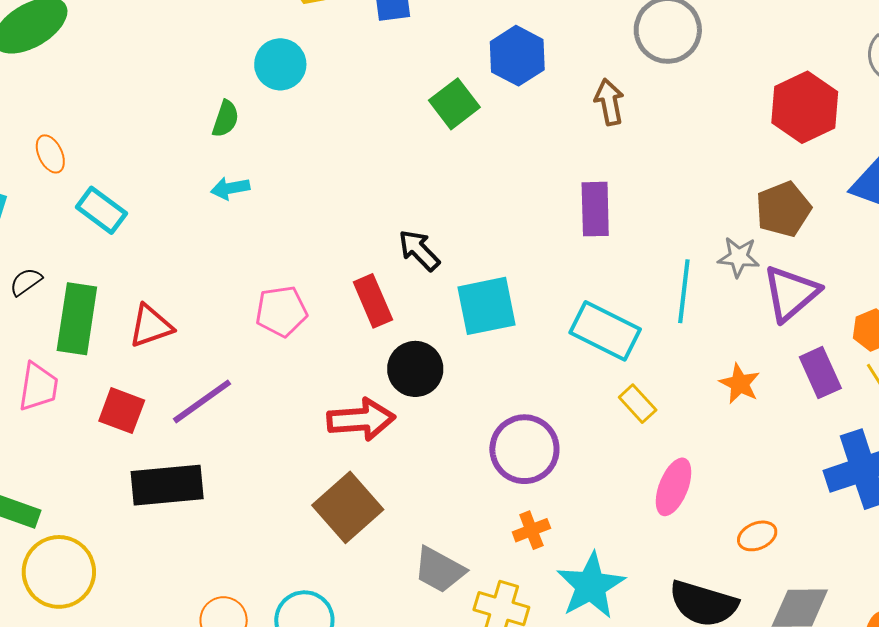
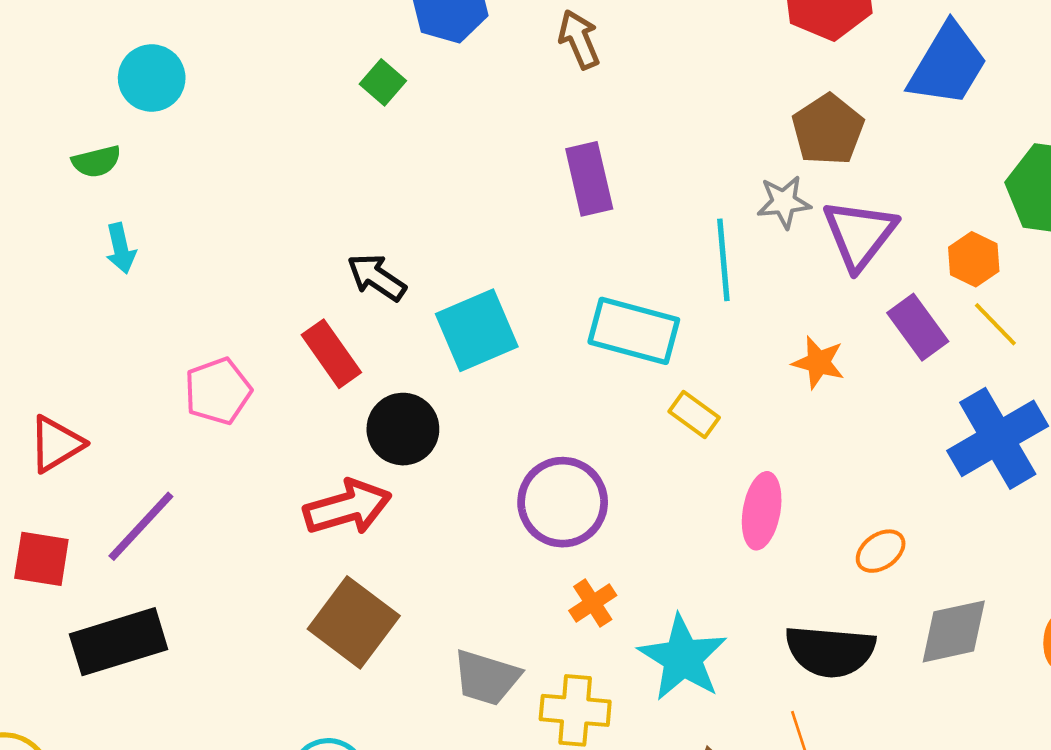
green square: (454, 104) -> (383, 82), size x0.7
green semicircle: (226, 119) -> (96, 161), turned 69
cyan arrow: (230, 188) -> (121, 248), turned -81

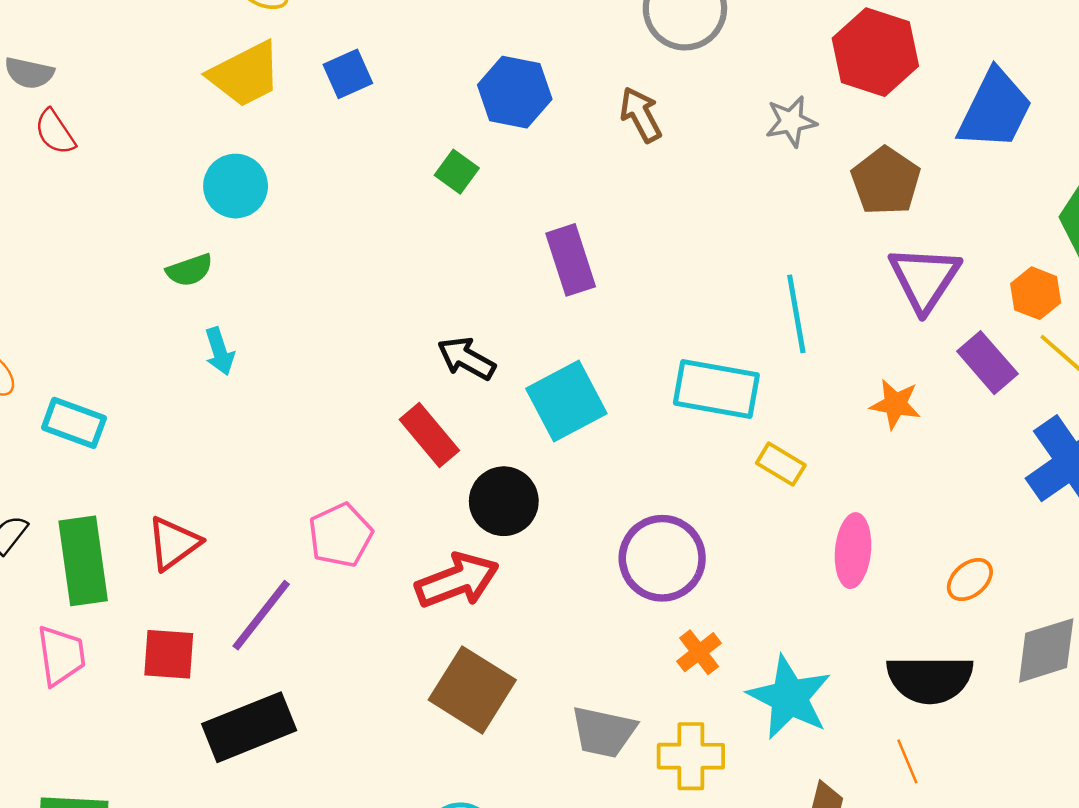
purple rectangle: (589, 179) -> (571, 260), moved
gray star: (784, 202) -> (791, 121), moved
pink pentagon: (218, 391) -> (340, 535), moved

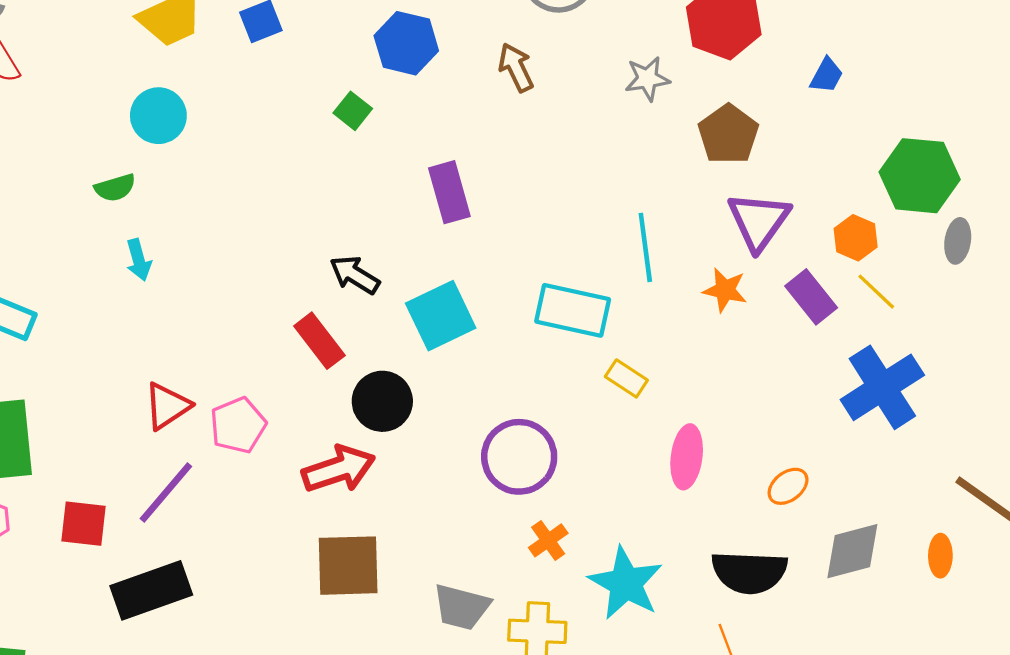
blue trapezoid: (995, 109) -> (827, 75), size x0.5
orange star: (895, 404) -> (725, 290), moved
red triangle: (173, 543) -> (167, 406), moved
brown square: (472, 690) -> (348, 566), turned -36

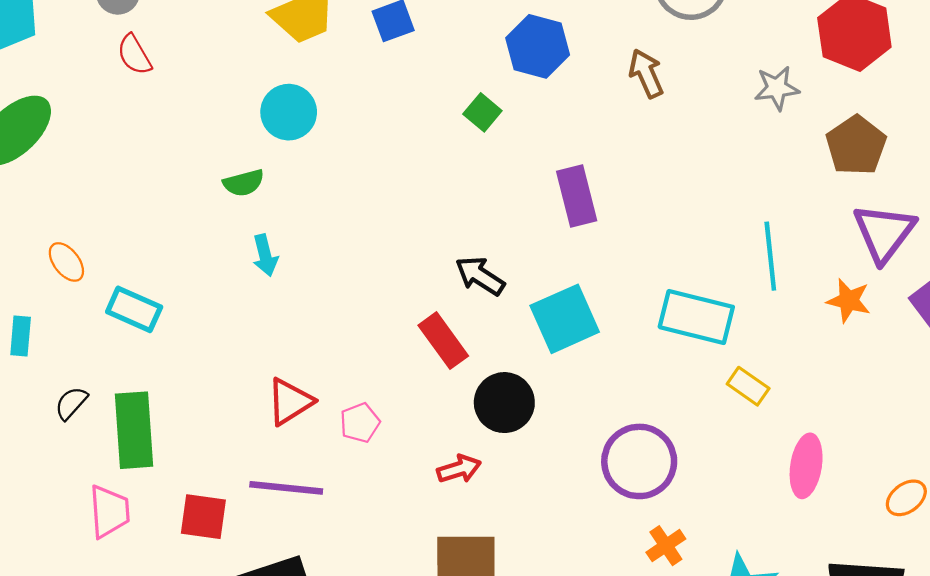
pink pentagon: (238, 425) -> (360, 423), size x0.7
red arrow: (339, 469) -> (459, 469), size x0.6
purple line: (166, 493) -> (286, 488), turned 54

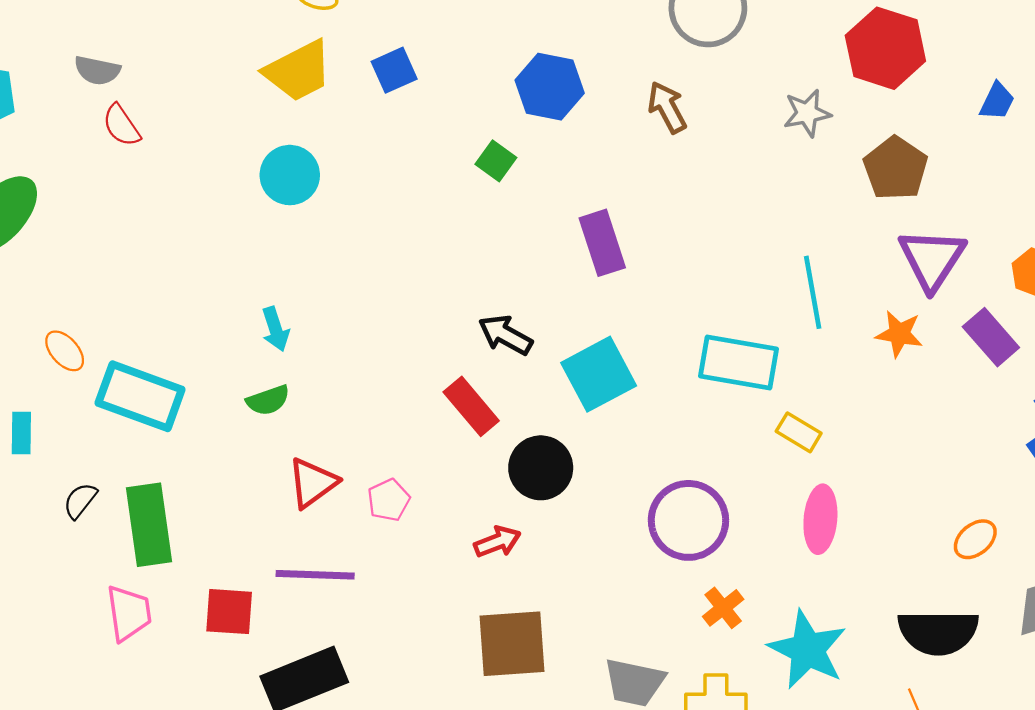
green semicircle: (244, 183) -> (268, 400), moved
cyan rectangle: (134, 309) -> (140, 396), size x1.5
pink ellipse: (806, 466) -> (820, 519), moved

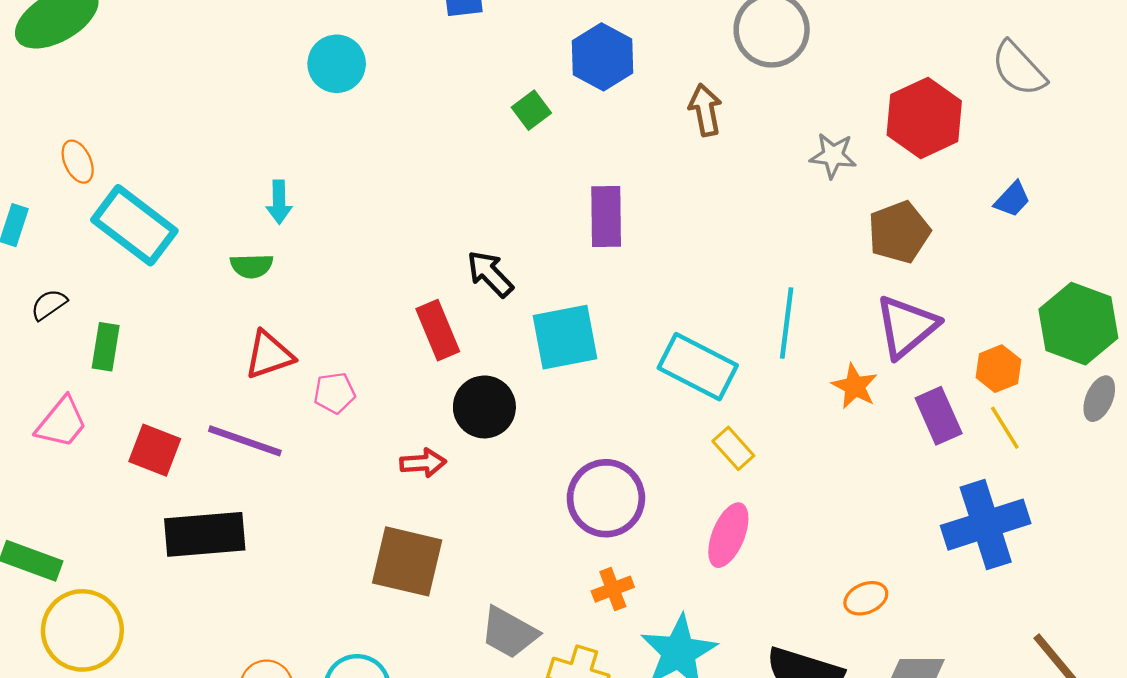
green rectangle: (149, 525) -> (106, 347), size x0.6
pink trapezoid: (129, 613) -> (62, 423), turned 30

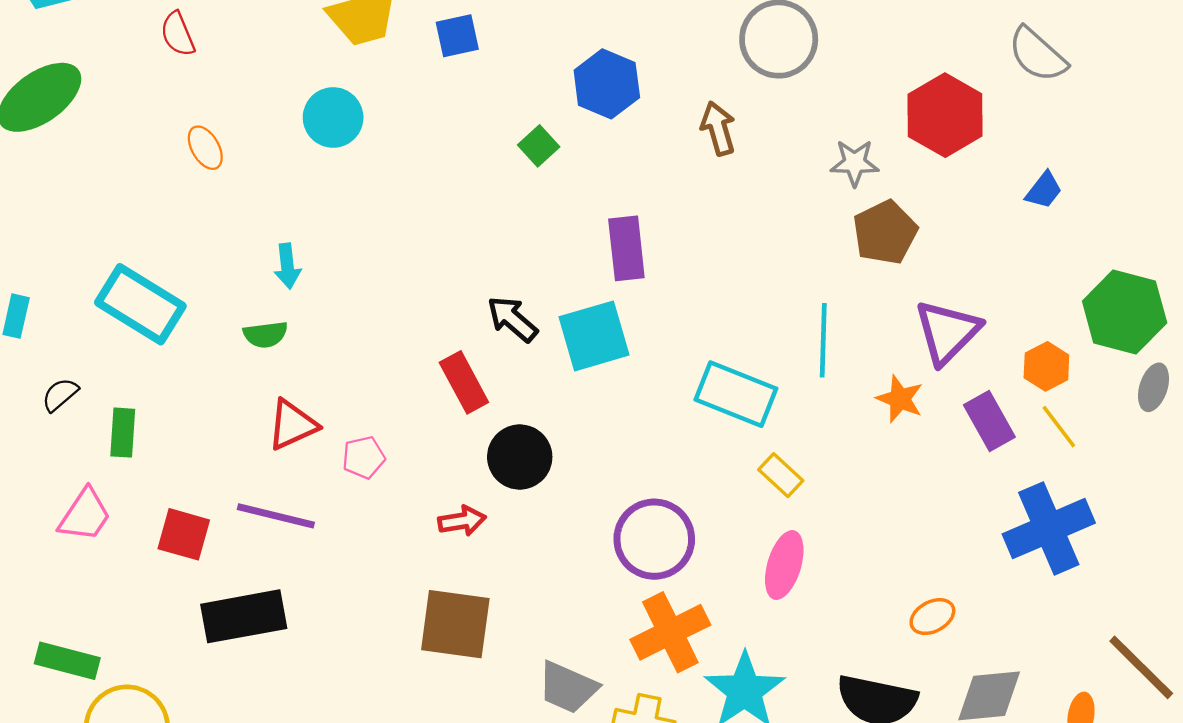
orange ellipse: (78, 162) -> (205, 148), moved
brown pentagon: (899, 232) -> (885, 232), moved
cyan square: (565, 337) -> (594, 336), moved
orange cross: (613, 589) -> (670, 632), size x1.8

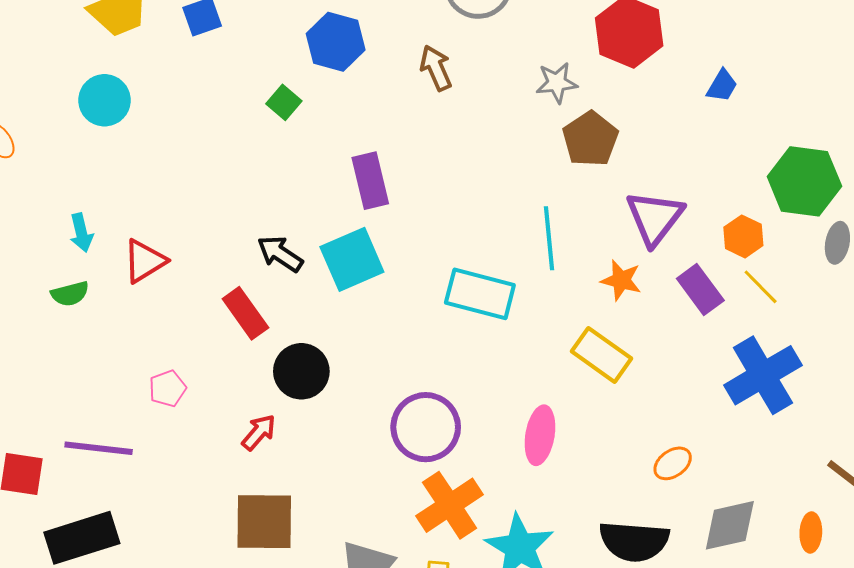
red triangle: (292, 425) -> (145, 261), moved
yellow rectangle: (781, 475) -> (602, 355), moved, size x1.5
red arrow: (462, 521) -> (259, 432), turned -33

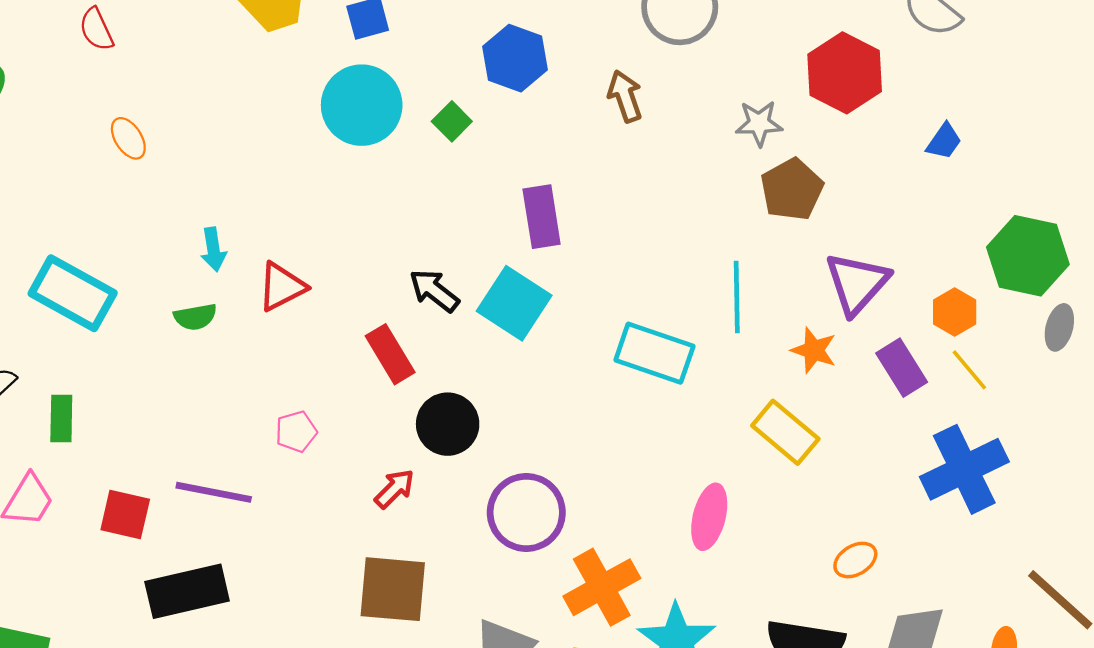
cyan circle: (104, 100) -> (362, 105), moved, size x1.4
cyan square: (352, 259) -> (514, 303), turned -38
purple circle: (426, 427) -> (526, 512), moved

